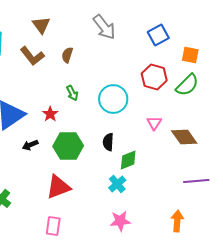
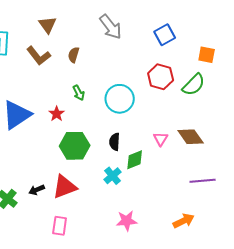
orange square: (190, 55) -> (207, 55), moved
pink triangle: (154, 123) -> (161, 139), moved
black arrow: (30, 145) -> (37, 190), moved
cyan cross: (117, 184) -> (113, 176), moved
orange arrow: (177, 221) -> (184, 221), turned 60

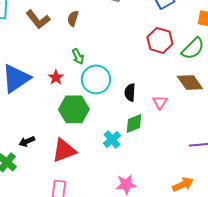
cyan circle: (120, 99) -> (96, 79), moved
brown diamond: (191, 137) -> (190, 82), moved
black semicircle: (115, 142) -> (130, 92), moved
black arrow: (37, 190) -> (27, 141), moved

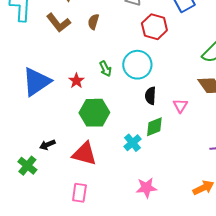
red hexagon: (160, 40) -> (154, 27), moved
green arrow: (78, 56) -> (105, 69), moved
cyan circle: (96, 79) -> (137, 65), moved
red triangle: (64, 150) -> (84, 154), turned 36

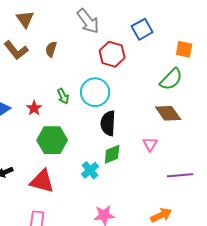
black semicircle: (150, 96) -> (108, 123), size x1.4
pink triangle: (180, 106) -> (150, 144), moved

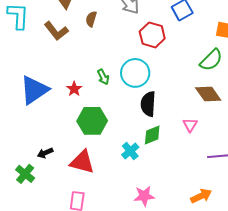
brown semicircle: (51, 49) -> (91, 19), moved

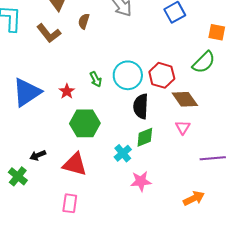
red hexagon: (152, 35) -> (162, 75), moved
brown diamond: (208, 94) -> (185, 99), moved
pink star: (144, 196) -> (141, 181), moved

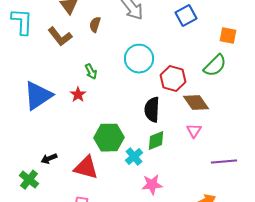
cyan circle: (128, 75) -> (139, 59), moved
green arrow: (96, 79) -> (91, 72), moved
green hexagon: (85, 123) -> (109, 138), moved

